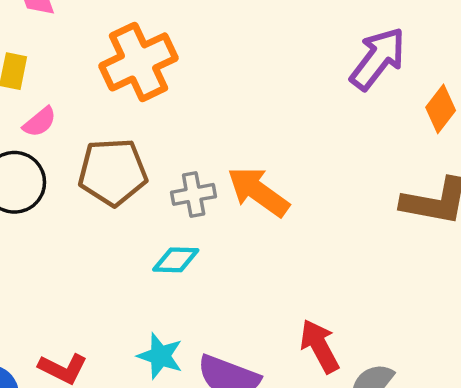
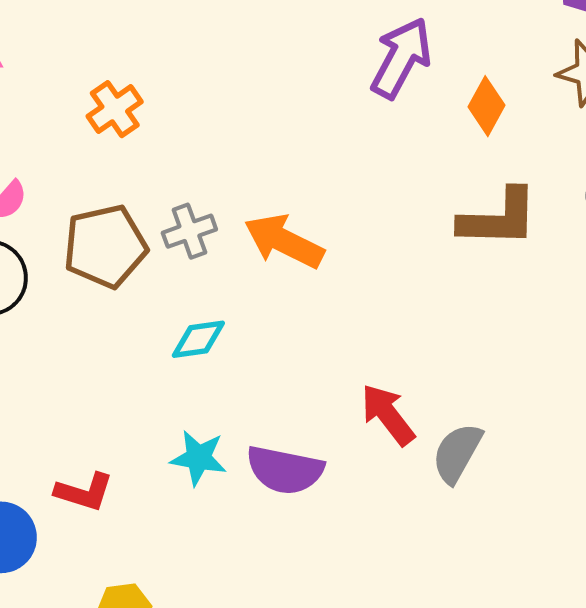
orange cross: (138, 62) -> (115, 109), size x0.6
gray cross: (194, 194) -> (189, 231), moved

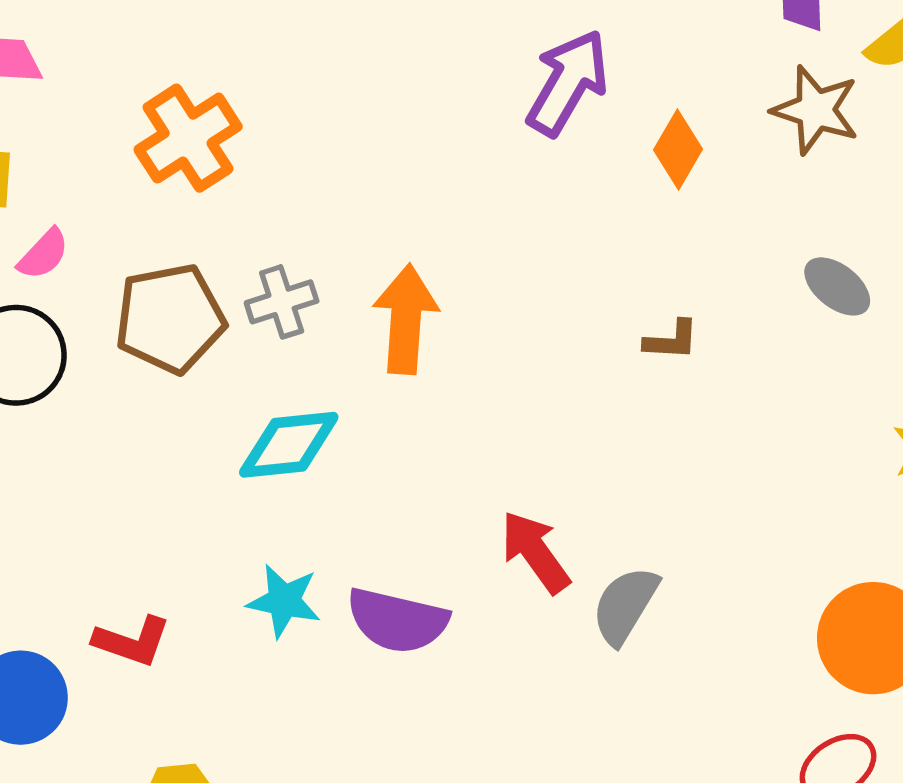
orange cross: (115, 109) -> (188, 138), size x1.4
brown L-shape: (498, 218) -> (671, 340), moved, size x0.5
orange arrow: (284, 241) -> (406, 319), turned 66
cyan diamond: (198, 339) -> (289, 445), size x1.4

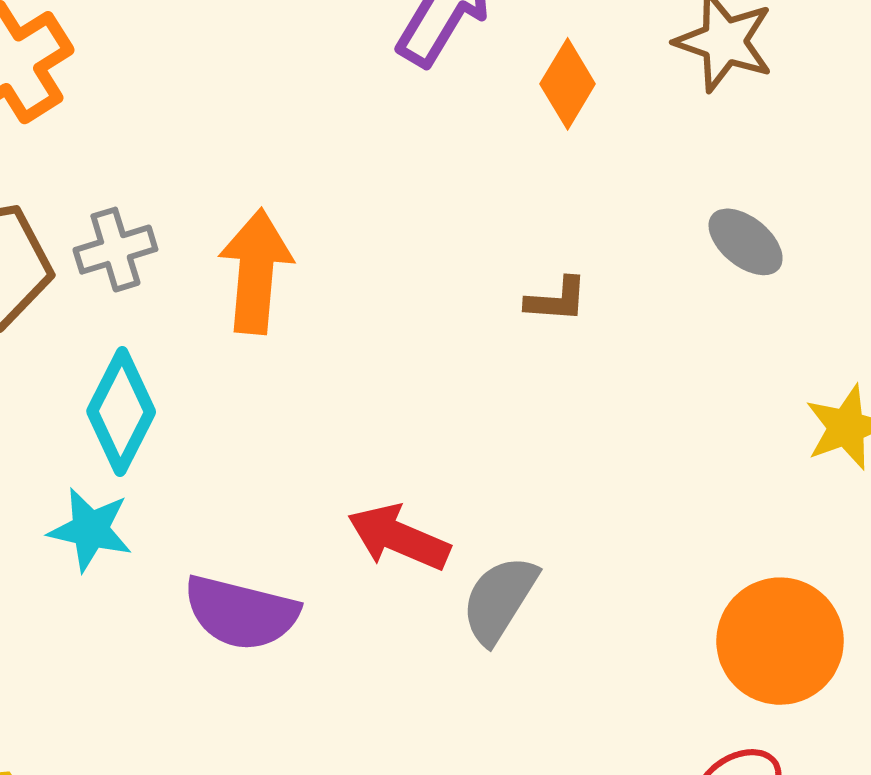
cyan diamond: (289, 445) -> (121, 412), turned -58
red arrow: (535, 552) -> (399, 537), turned -32
cyan star: (284, 601) -> (90, 530), moved

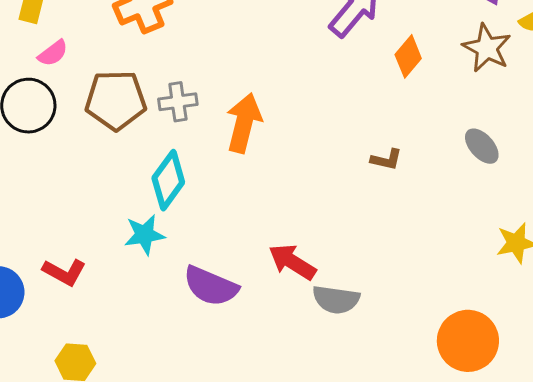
cyan star: (90, 530) -> (144, 235), turned -30
gray semicircle: (499, 600) -> (336, 299), turned -123

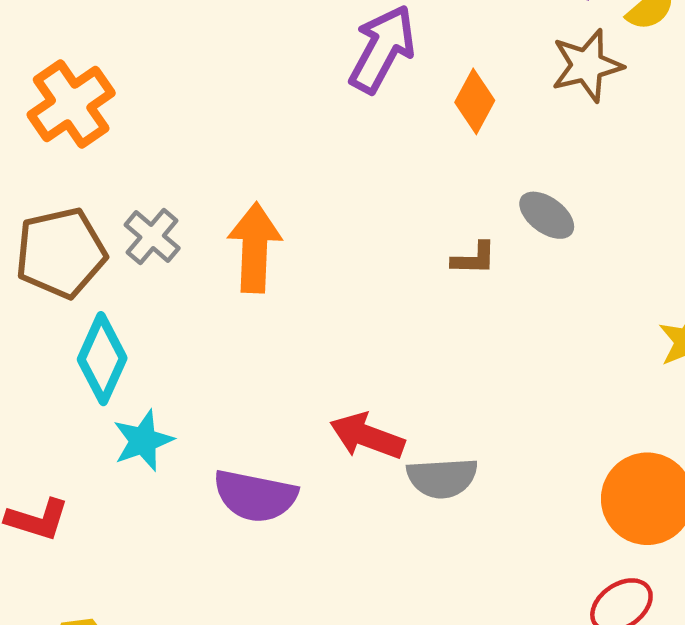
brown star: (487, 48) -> (587, 65), turned -30
gray cross: (178, 102) -> (152, 237), turned -30
gray ellipse: (482, 146) -> (547, 215), moved
cyan diamond: (168, 180) -> (102, 359), moved

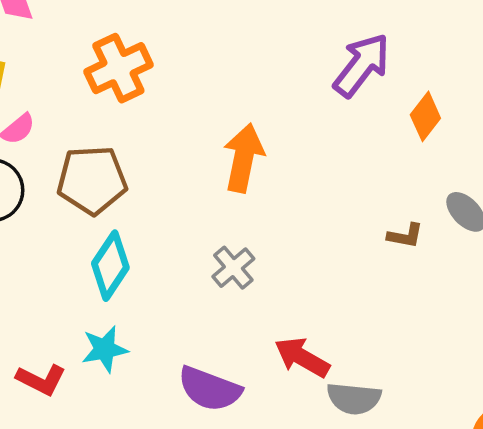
gray cross: (152, 237) -> (233, 268), moved
orange arrow: (255, 248) -> (244, 158), moved
cyan star: (143, 441) -> (105, 349), moved

